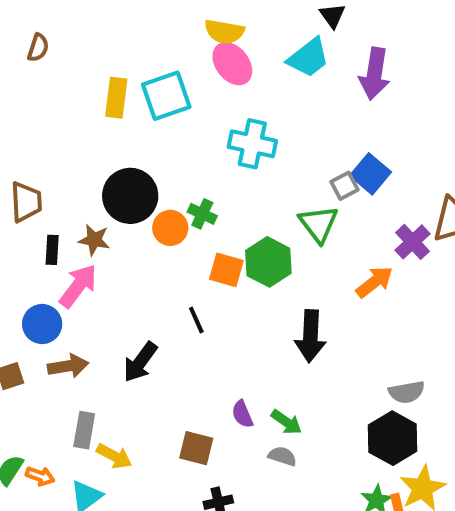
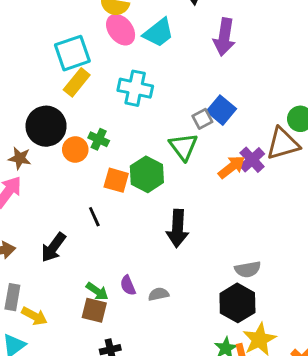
cyan trapezoid: (308, 58) -> (159, 33), moved
yellow rectangle: (116, 98) -> (77, 82), moved, turned 32
orange arrow: (374, 282) -> (232, 167), moved
green arrow: (286, 422) -> (97, 291), moved
gray semicircle: (282, 456) -> (159, 294), moved, turned -30

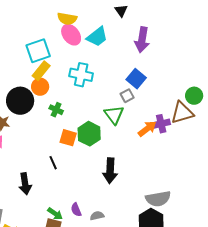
blue square: (221, 110) -> (136, 79), moved
orange circle: (75, 150) -> (40, 87), moved
purple cross: (252, 160) -> (161, 124), turned 30
black arrow: (53, 247) -> (25, 184), turned -45
gray semicircle: (248, 269) -> (158, 199), size x1.4

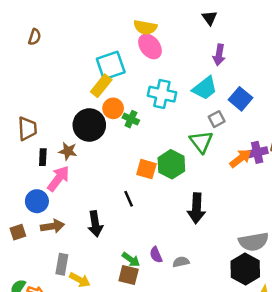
cyan trapezoid: (97, 37) -> (205, 88), moved
purple arrow: (142, 40) -> (219, 55), moved, size x0.7
yellow rectangle: (41, 71) -> (101, 86), moved
blue square: (136, 79) -> (240, 99), moved
green cross: (56, 110) -> (131, 119), moved

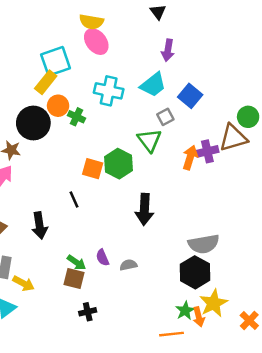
orange arrow: (240, 158) -> (190, 158), turned -35

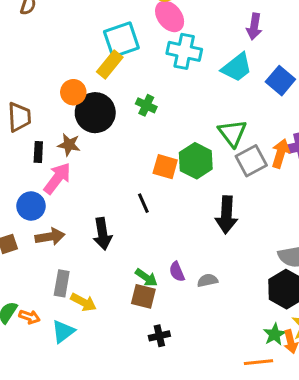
cyan cross: (109, 91) -> (184, 51), moved
orange circle: (58, 106) -> (73, 92), moved
gray square: (165, 117) -> (251, 161), moved, size x1.5

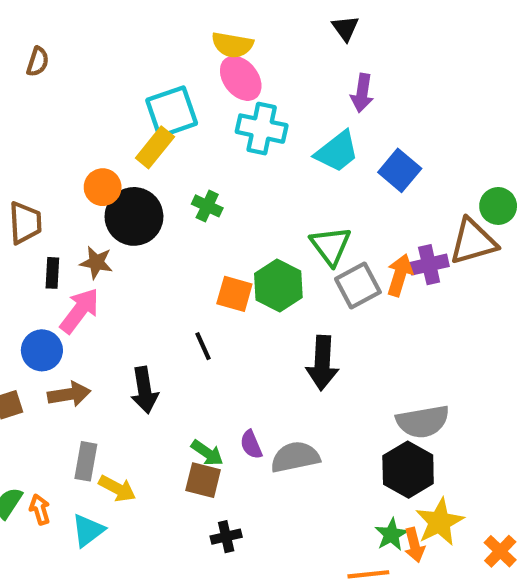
gray semicircle: (208, 280) -> (295, 457), size x1.6
orange arrow: (30, 317) -> (40, 509), turned -126

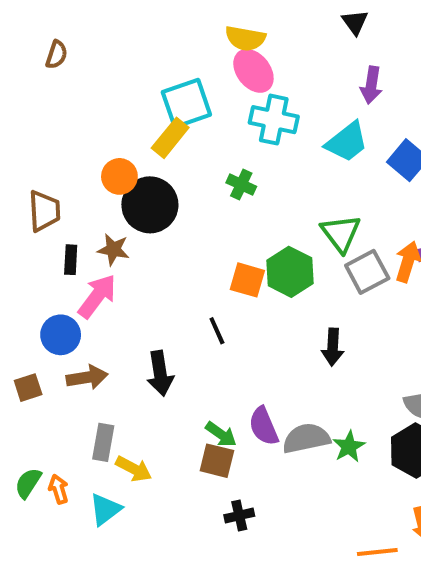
green cross: (207, 206) -> (241, 185), moved
black arrow: (322, 363) -> (333, 347), size x0.7
purple semicircle: (251, 445) -> (264, 426), size x1.4
green star: (391, 535) -> (349, 446), moved

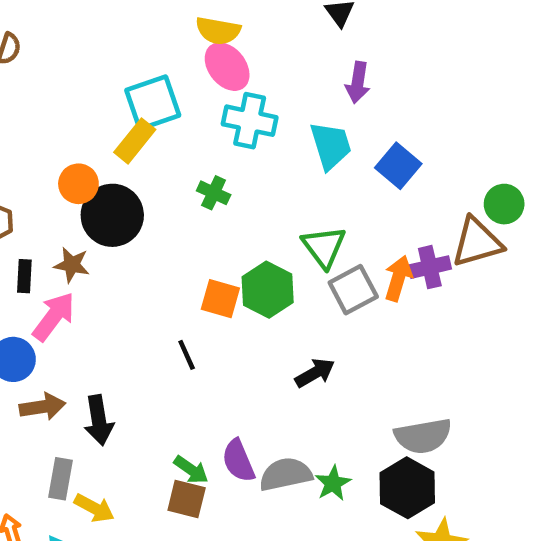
cyan trapezoid: (347, 142) -> (331, 145), turned -69
black arrow: (333, 347) -> (315, 373), turned -123
black arrow: (160, 373) -> (99, 420), moved

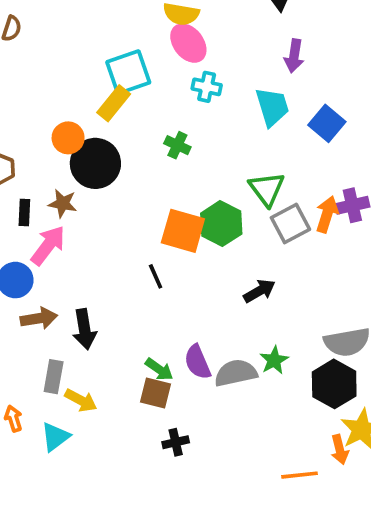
cyan cross: (250, 121) -> (207, 87), size x0.7
orange square: (220, 299) -> (183, 231), size x1.4
green star: (333, 483) -> (274, 360), moved

